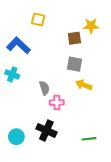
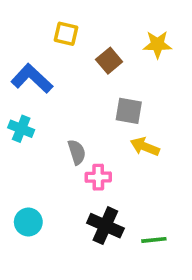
brown square: (74, 38) -> (109, 61), moved, turned -32
black cross: (46, 130) -> (105, 226), moved
cyan circle: (16, 137) -> (28, 222), moved

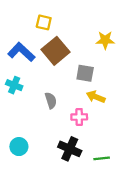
yellow star: (157, 44) -> (105, 40), moved
brown square: (109, 61) -> (56, 51), moved, size x1.6
pink cross: (98, 177) -> (79, 117), moved

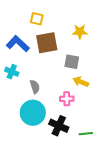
yellow star: (105, 40) -> (80, 32), moved
brown square: (56, 51) -> (47, 43), turned 30
gray semicircle: (51, 100) -> (35, 87), moved
cyan circle: (19, 147) -> (33, 113), moved, size x1.6

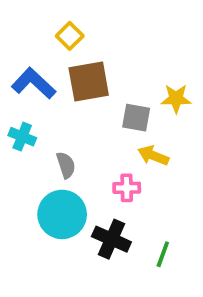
yellow square: (37, 19) -> (70, 36), turned 32
yellow star: (80, 32) -> (176, 99), moved
green line: (86, 134) -> (163, 254), turned -64

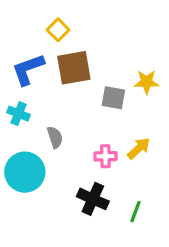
blue L-shape: (34, 83) -> (28, 69), turned -63
yellow arrow: (153, 156) -> (139, 148), moved, turned 115
cyan circle: (62, 214) -> (25, 172), moved

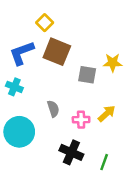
brown square: (74, 68) -> (57, 52), turned 32
gray semicircle: (55, 137) -> (53, 109), moved

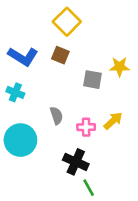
yellow square: (45, 23) -> (67, 22), moved, size x1.5
brown square: (57, 52) -> (60, 55), size x0.6
blue L-shape: (22, 53) -> (23, 56), turned -128
green line: (104, 162) -> (89, 188), moved, turned -49

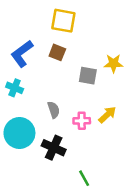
yellow square: (67, 22) -> (63, 21), turned -35
blue L-shape: (23, 56) -> (22, 54), turned 112
black cross: (76, 162) -> (54, 148), moved

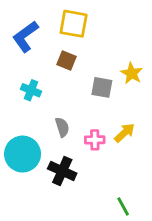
blue L-shape: (22, 54) -> (25, 36), moved
yellow star: (113, 63) -> (132, 73), turned 30
cyan cross: (15, 88) -> (31, 90), moved
green line: (84, 178) -> (123, 206), moved

